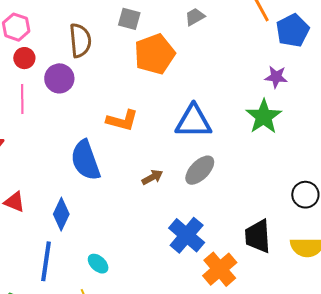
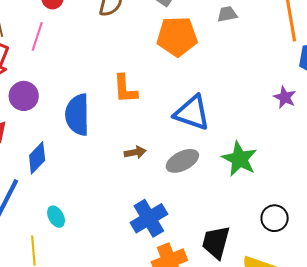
purple circle: (59, 78) -> (24, 96), moved
green star: (264, 117) -> (239, 159), moved, turned -30
orange L-shape: (122, 120) -> (125, 89), turned 52

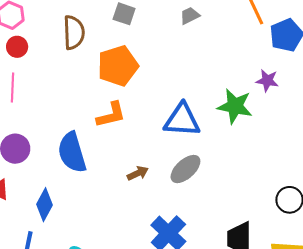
orange pentagon: (177, 36) -> (118, 66), moved
orange L-shape: (125, 89) -> (111, 115), turned -84
green star: (239, 159) -> (235, 106), moved

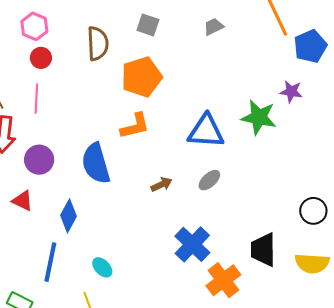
gray ellipse: (185, 169) -> (209, 180), size x0.7

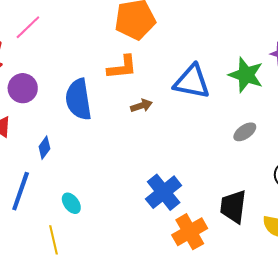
pink line: (36, 99) -> (28, 27), turned 36
gray ellipse: (209, 180) -> (245, 132), moved
brown arrow: (162, 184) -> (141, 106), moved
blue diamond: (68, 216) -> (44, 148), size x0.7

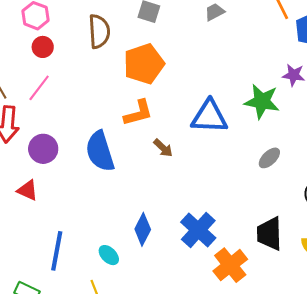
brown arrow: (141, 106) -> (163, 148), turned 70
blue diamond: (44, 148) -> (143, 229), moved, size x1.4

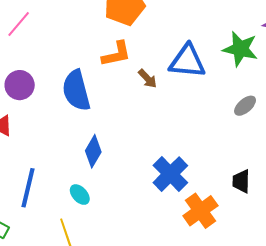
brown arrow: (163, 148) -> (147, 79), moved
blue diamond: (143, 229) -> (93, 151), moved
black trapezoid: (269, 234) -> (241, 181), size x0.7

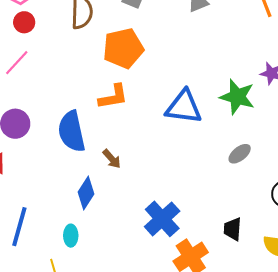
brown arrow: (147, 79) -> (112, 159), moved
cyan ellipse: (80, 195) -> (71, 236), turned 40

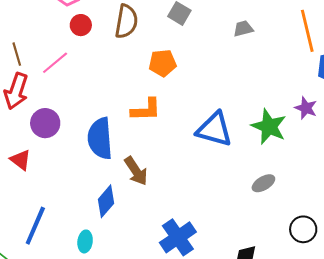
red circle: (24, 22) -> (81, 25), moved
orange pentagon: (123, 48) -> (163, 63), size x0.7
brown arrow: (112, 159) -> (136, 171), size x1.4

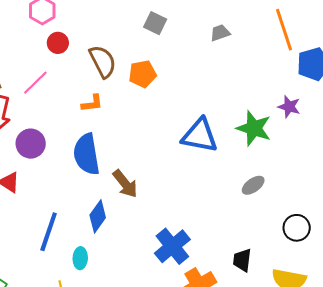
brown semicircle: (126, 21) -> (103, 61), moved, turned -32
orange L-shape: (146, 110) -> (92, 103), moved, size x0.7
blue line: (35, 226) -> (49, 232), moved

